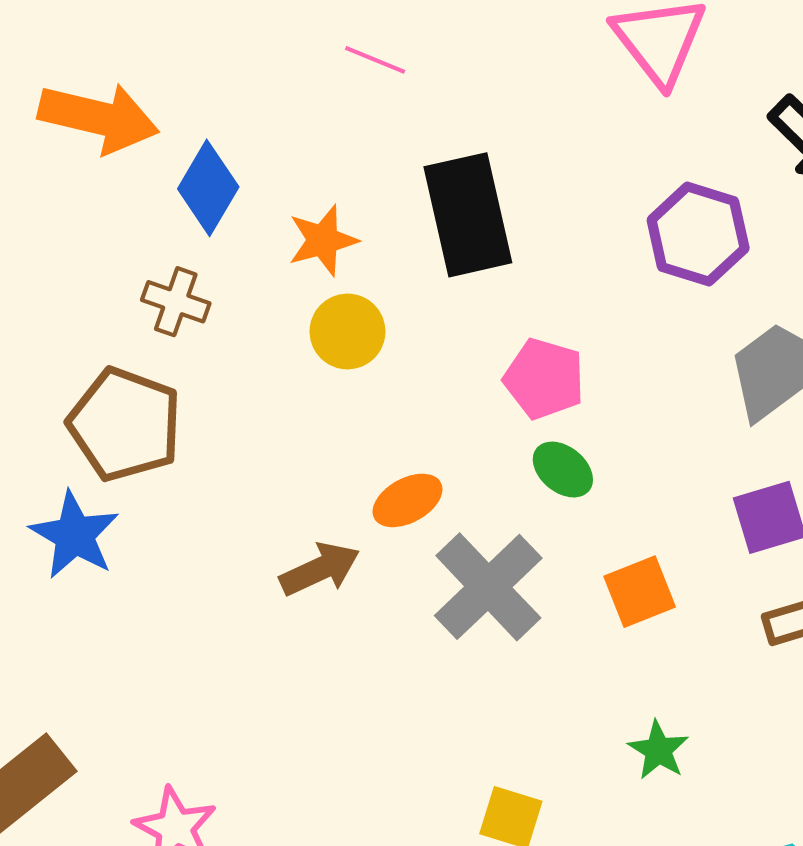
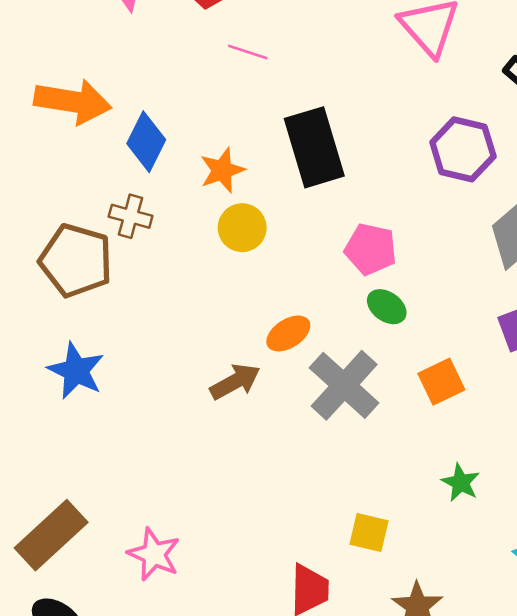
brown pentagon: (125, 424) -> (76, 260), moved

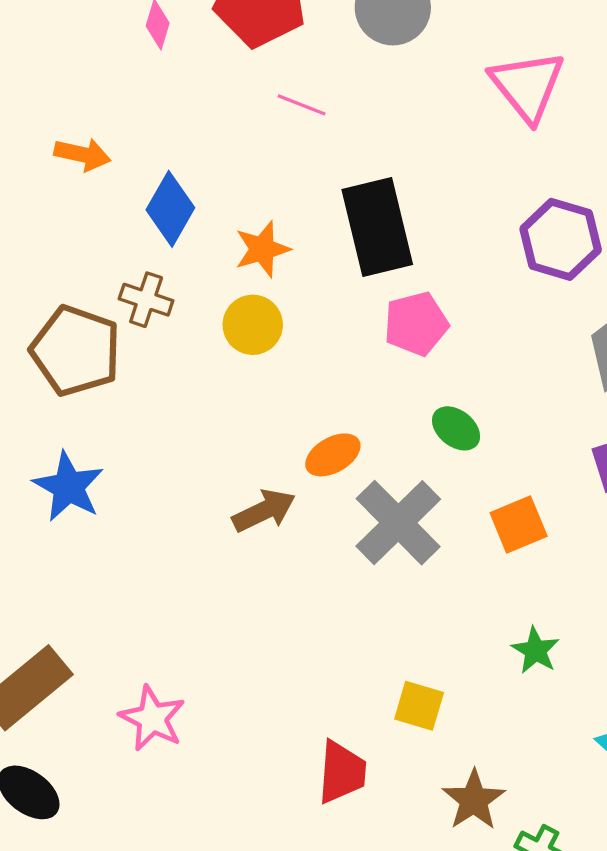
orange arrow: (73, 102) -> (82, 154), size x0.6
yellow circle: (242, 228) -> (253, 325), moved
pink pentagon: (371, 249) -> (416, 324), moved, turned -30

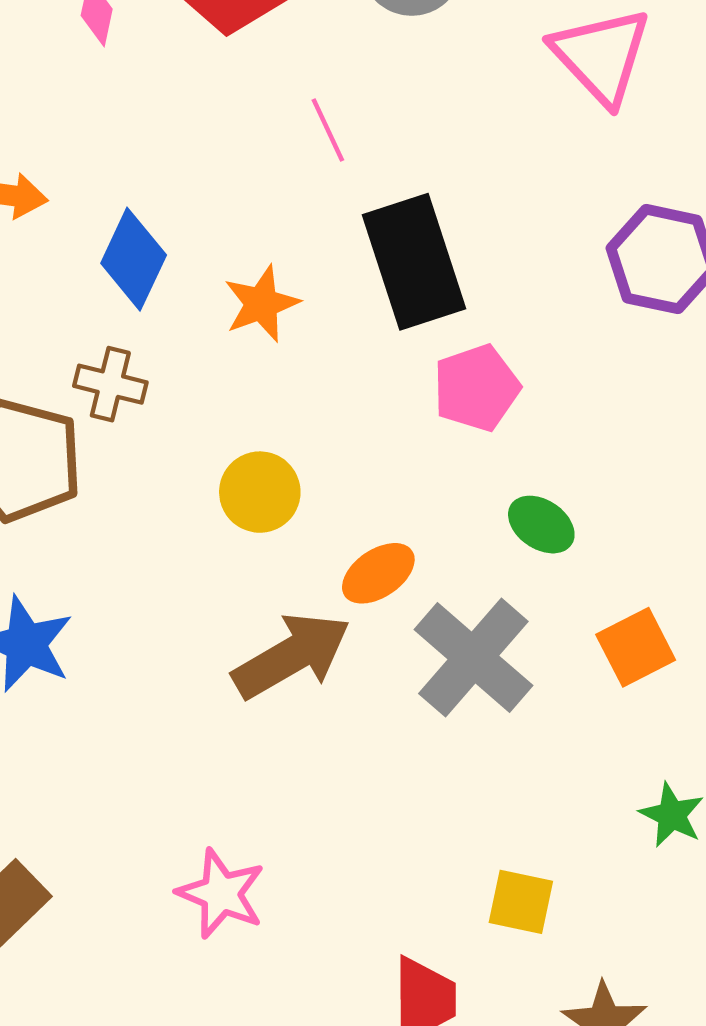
pink line: (302, 105) -> (328, 130), moved, turned 48
yellow circle: (253, 325) -> (260, 492), moved
brown arrow: (264, 511) -> (291, 656), size x1.4
pink star: (152, 718) -> (221, 894), moved

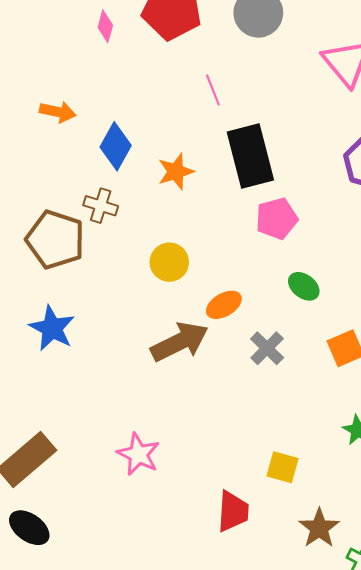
gray cross: (473, 658) -> (267, 348), size x0.6

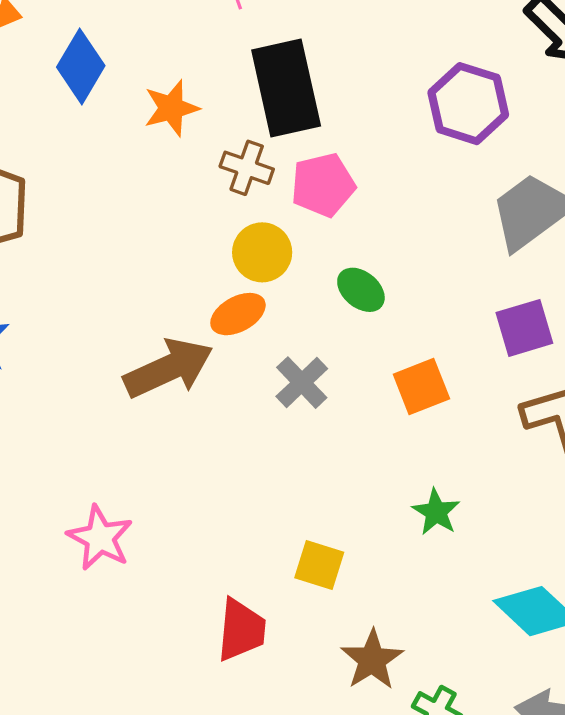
brown cross: (101, 206) -> (247, 168), moved
yellow circle: (169, 262) -> (262, 252), moved

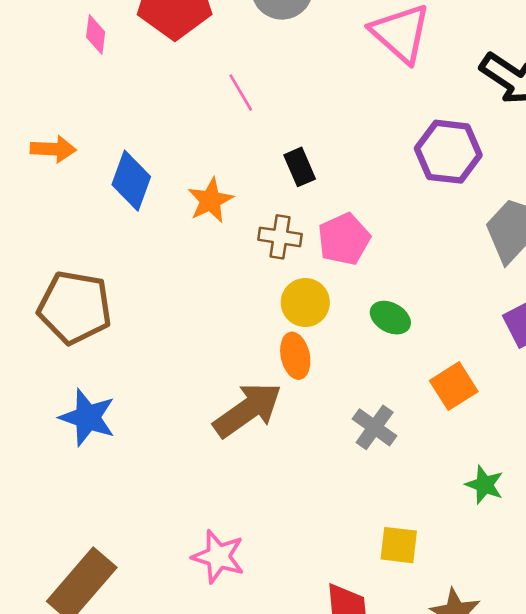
black rectangle: (286, 88) -> (300, 167), size x0.5
orange ellipse: (238, 314) -> (295, 356), turned -63
gray cross: (302, 383) -> (375, 427), moved

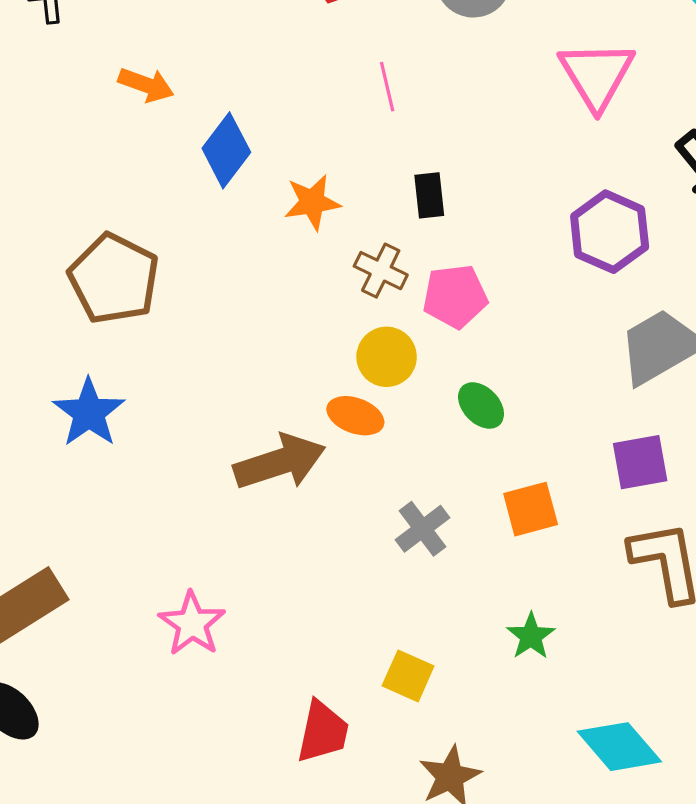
orange ellipse: (295, 356) -> (355, 416), turned -75

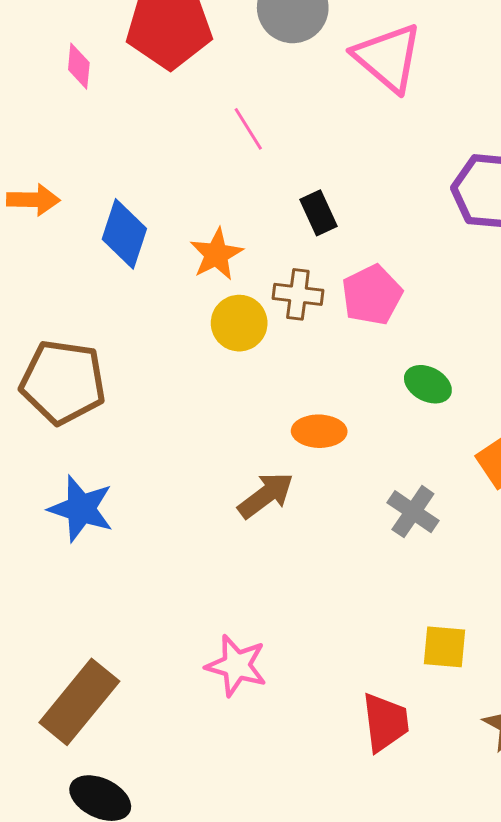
pink triangle: (597, 75) -> (388, 57), moved
yellow circle: (387, 357) -> (239, 323), moved
brown arrow: (280, 462) -> (266, 495), size x0.7

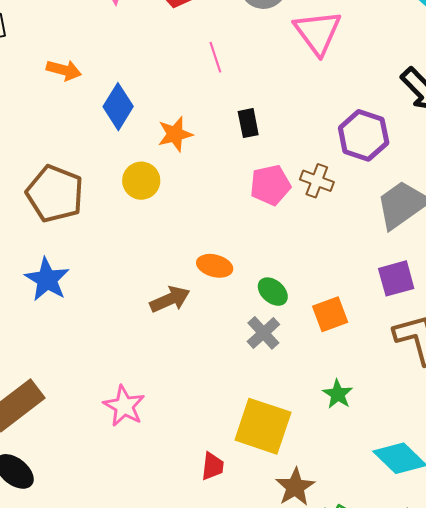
brown cross: (298, 294) -> (317, 181), moved
yellow circle: (239, 323) -> (141, 181), moved
green ellipse: (428, 384) -> (273, 292), moved
yellow square: (444, 647) -> (263, 426), size x1.8
red trapezoid: (385, 722) -> (213, 466), size x0.7

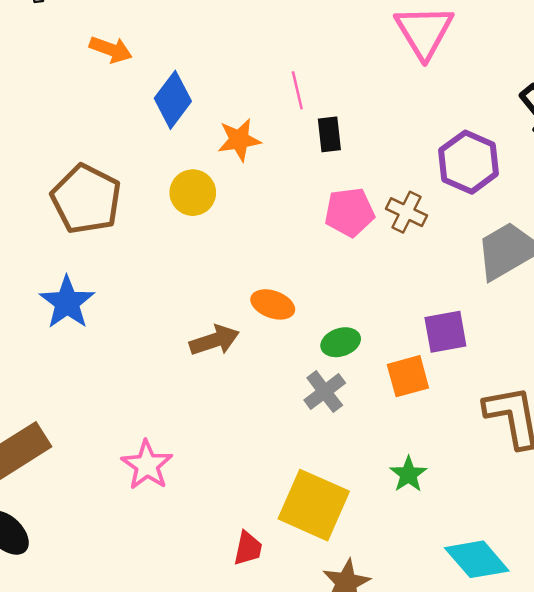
pink line: (215, 57) -> (297, 90), moved
purple square: (396, 278) -> (445, 332), moved
green ellipse: (273, 292) -> (341, 342), turned -64

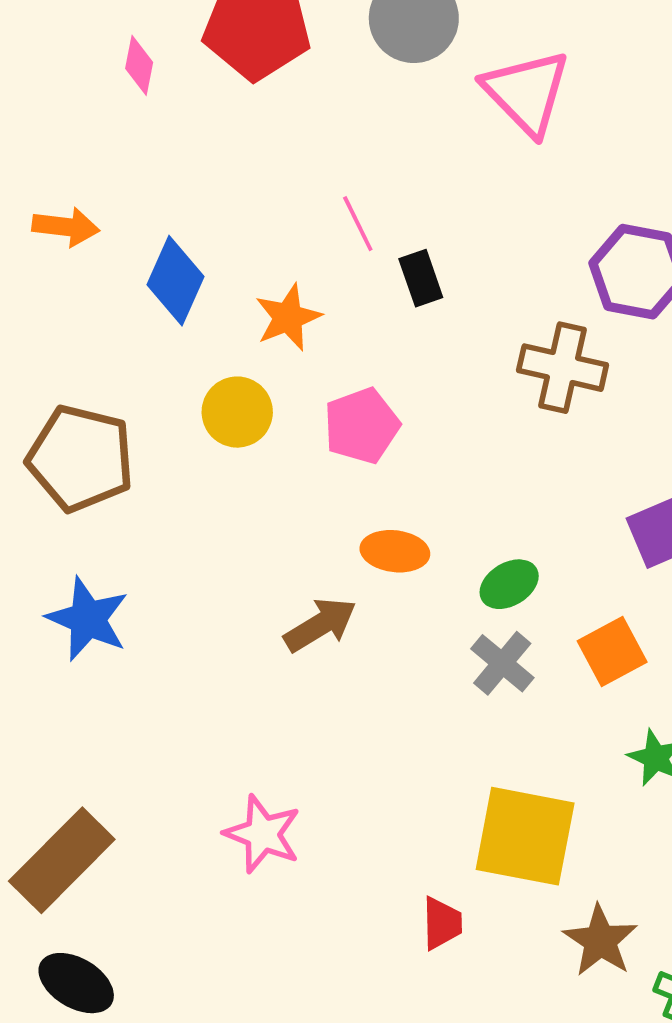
pink pentagon: (349, 212) -> (362, 426), moved
brown cross: (407, 212) -> (563, 368), size x1.4
orange square: (408, 376) -> (612, 651), moved

